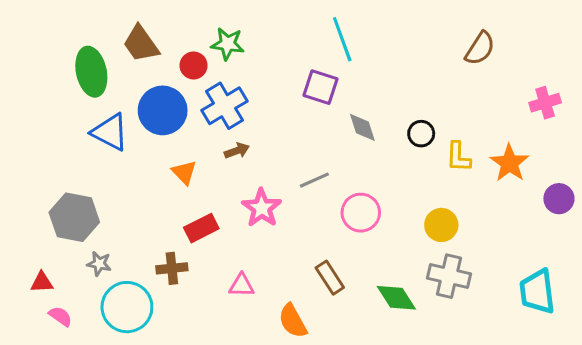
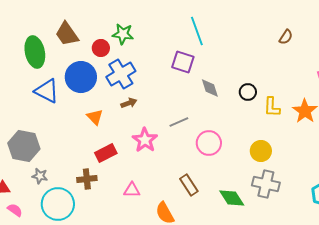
brown semicircle: (480, 48) -> (286, 37), size x0.7

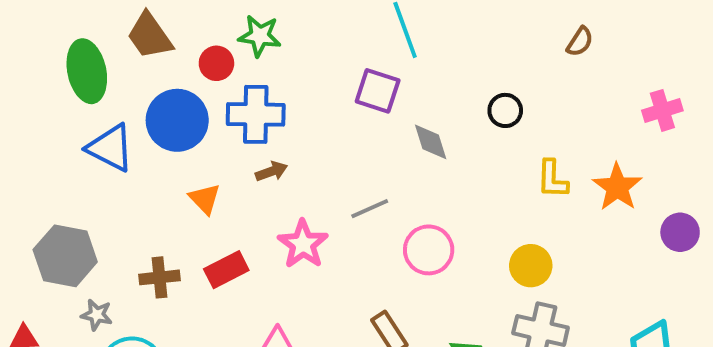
blue cross: (121, 74) -> (256, 114), turned 32
black circle: (248, 92) -> (505, 110), moved
brown cross: (87, 179) -> (159, 277), moved

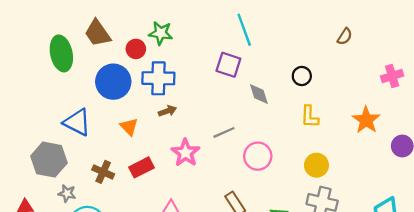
blue triangle: (110, 148) -> (77, 122), moved
yellow L-shape: (552, 179) -> (310, 117), moved
brown cross: (159, 277) -> (103, 172), turned 30

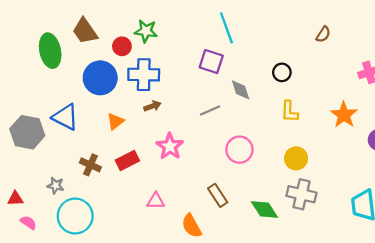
orange triangle: (129, 127) -> (115, 121), turned 36
gray line: (224, 132) -> (210, 110), moved
gray hexagon: (49, 160) -> (27, 132), moved

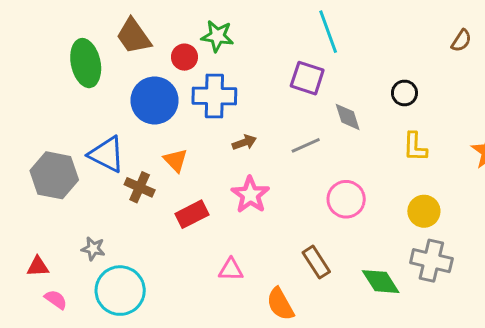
brown arrow: (152, 106) -> (244, 142), moved
orange triangle: (115, 121) -> (175, 160), turned -36
brown cross: (90, 165) -> (140, 187), moved

